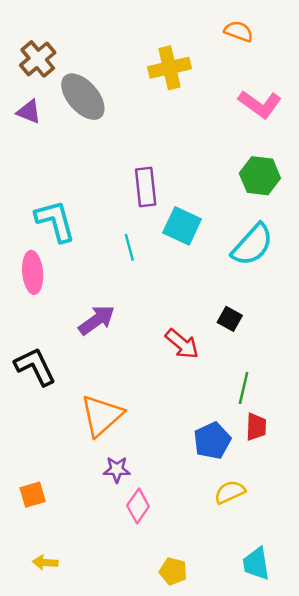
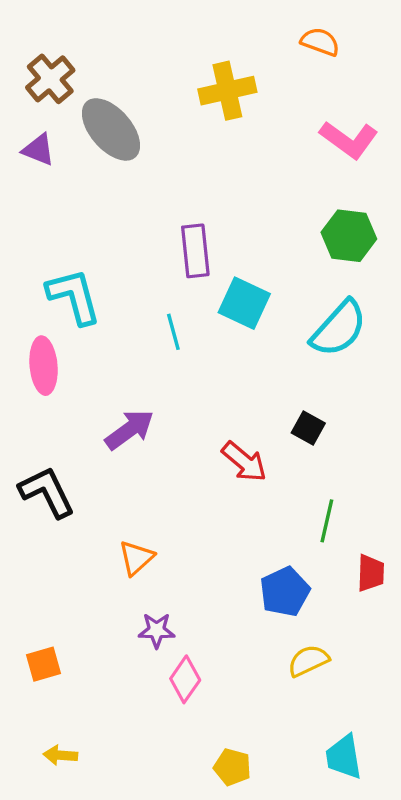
orange triangle: (102, 416) -> (136, 558), size x0.6
red trapezoid: (256, 427) -> (371, 573), moved

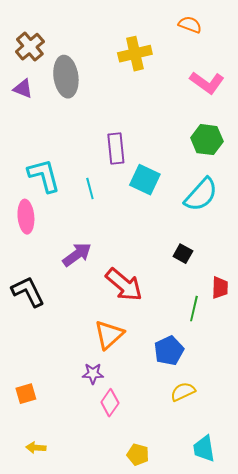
gray ellipse: (111, 129) -> (66, 77), turned 33
cyan line: (173, 332) -> (90, 189), moved
red arrow: (244, 462) -> (124, 285), moved, size x1.4
orange triangle: (136, 558) -> (109, 335), moved, size x1.4
red trapezoid: (371, 573) -> (220, 288), moved

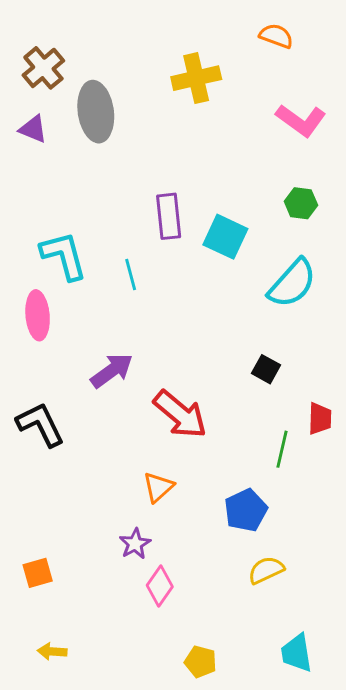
green hexagon: (207, 140) -> (301, 203), size x0.7
cyan square: (145, 180) -> (225, 237), moved
orange triangle: (109, 335) -> (158, 487), size x0.7
purple star: (93, 374) -> (135, 544), turned -30

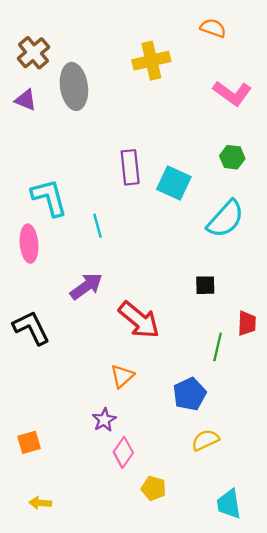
cyan line: (131, 275) -> (97, 226), moved
black square: (266, 369) -> (205, 285), turned -30
yellow pentagon: (201, 662) -> (154, 488), moved

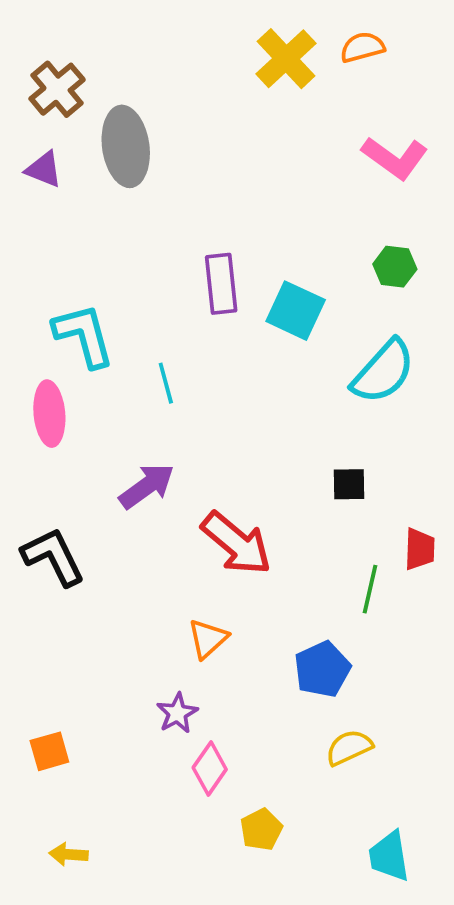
orange semicircle: (213, 28) -> (362, 47), turned -35
yellow cross: (151, 61) -> (286, 59), moved, turned -30
yellow pentagon: (154, 488) -> (261, 830), turned 30

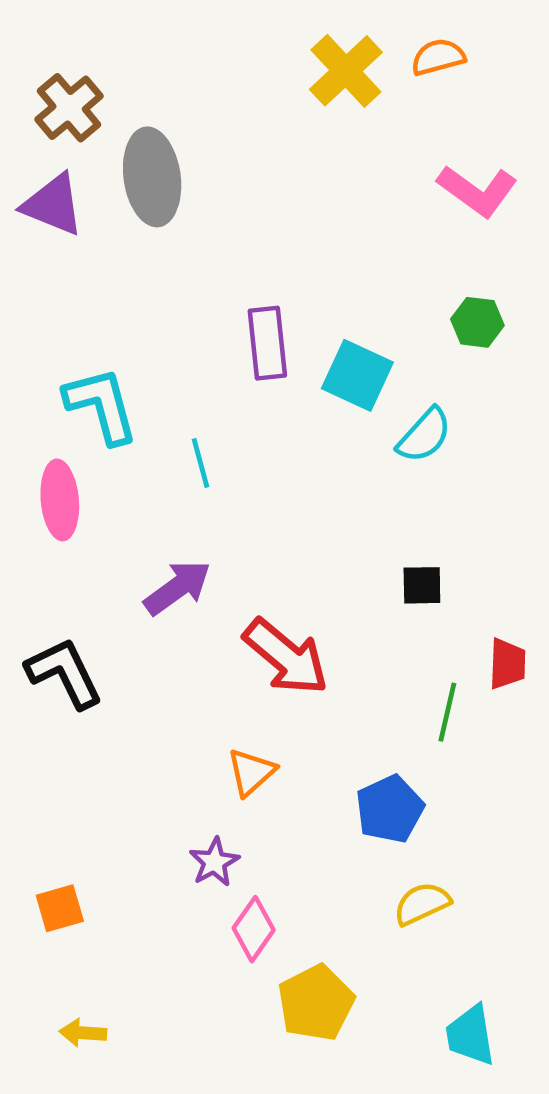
purple triangle: (44, 169) -> (53, 205), size x1.4
cyan semicircle: (383, 372) -> (424, 435), moved, size x0.7
yellow pentagon: (261, 830) -> (316, 1003), size x1.5

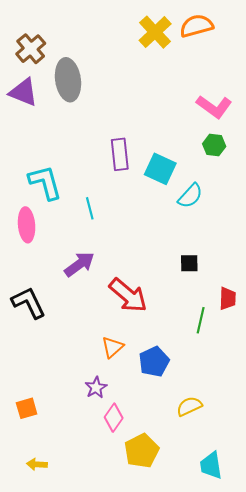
orange semicircle: (438, 57) -> (197, 26), size x1.4
pink L-shape: (477, 191) -> (214, 107), moved
blue pentagon: (390, 809) -> (154, 362), moved

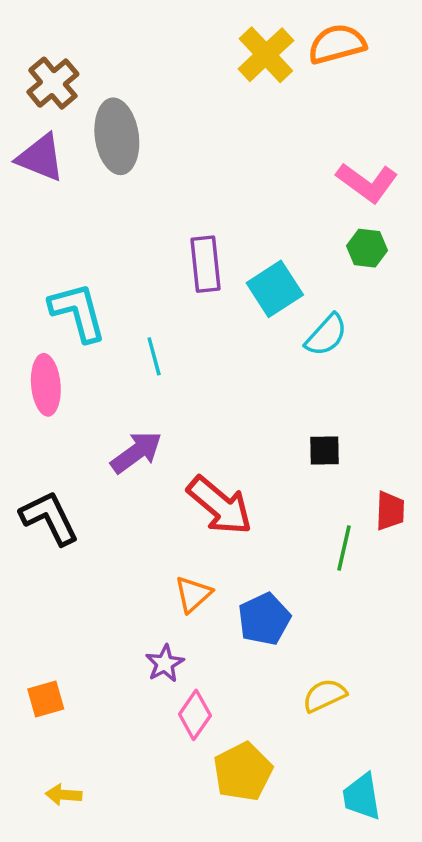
cyan square: (160, 169) -> (275, 289), turned 32

